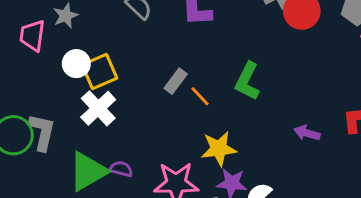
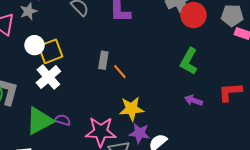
gray rectangle: (176, 81) -> (103, 60), turned -30
green L-shape: (247, 81) -> (189, 61), moved

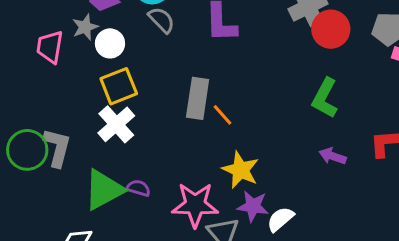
white circle: (34, 45) -> (110, 43), moved
gray rectangle: (103, 60) -> (198, 98), size x1.5
yellow star: (132, 109) -> (240, 170), turned 30

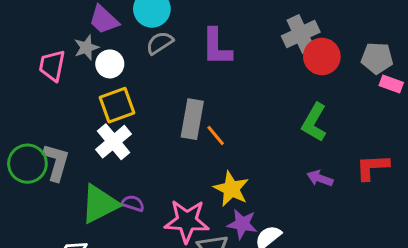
gray semicircle: (161, 20) -> (160, 43), turned -80

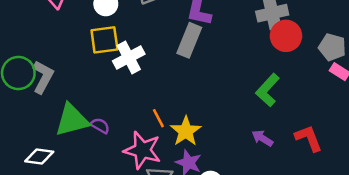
gray rectangle: (192, 119) -> (189, 40), moved
orange line: (216, 136) -> (158, 118), moved
white cross: (113, 142) -> (129, 58), moved
red L-shape: (372, 167) -> (309, 138), turned 60

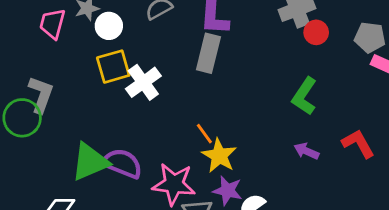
red circle: (286, 36) -> (316, 32), size x0.7
gray L-shape: (43, 77) -> (41, 95), moved
orange line: (158, 118) -> (204, 134), moved
purple semicircle: (100, 126) -> (122, 163), size x1.8

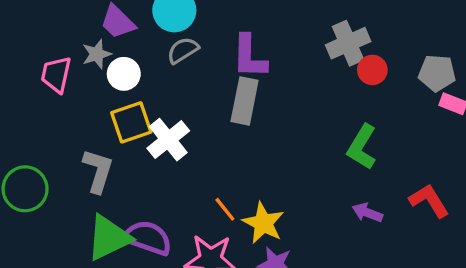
gray L-shape: (41, 95) -> (98, 171), moved
orange line: (204, 134) -> (225, 209), moved

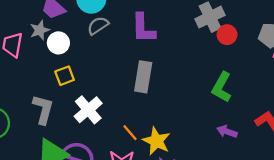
gray rectangle: (245, 101) -> (143, 77), moved
yellow square: (131, 122) -> (65, 76), size x0.7
white cross: (168, 140) -> (88, 110), moved

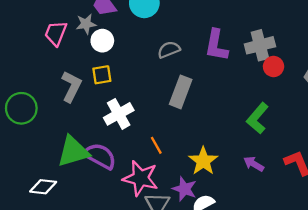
gray semicircle: (98, 26) -> (169, 50), moved
purple L-shape: (143, 28) -> (216, 45), moved
gray L-shape: (43, 109) -> (71, 86), moved
yellow star: (156, 141) -> (203, 161), moved

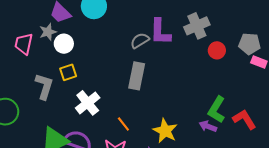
gray semicircle: (169, 50) -> (140, 41), moved
red circle: (274, 67) -> (217, 50), moved
green L-shape: (257, 118) -> (217, 110), moved

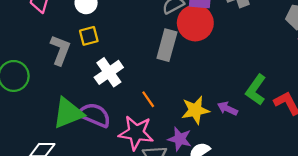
red circle: (217, 50) -> (195, 23), moved, size x1.8
purple arrow: (208, 126) -> (227, 109), moved
yellow star: (165, 131) -> (195, 110), turned 30

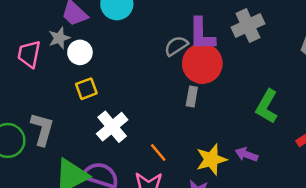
gray rectangle: (167, 45) -> (192, 97), moved, size x0.6
gray L-shape: (60, 50) -> (42, 129), moved
green L-shape: (256, 90) -> (267, 106), moved

